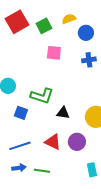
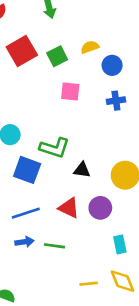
blue square: (21, 113) -> (27, 170), size x1.5

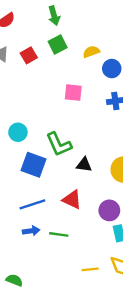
red square: (22, 51) -> (29, 55), size x0.6
green square: (57, 56) -> (58, 44), moved
green L-shape: (55, 148) -> (59, 144), turned 48
purple circle: (100, 208) -> (109, 210), moved

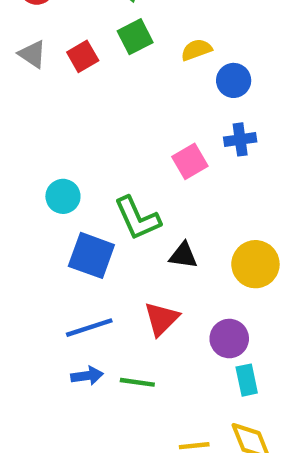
pink square: (73, 93) -> (190, 161), moved, turned -36
red triangle: (72, 200) -> (161, 319), turned 50

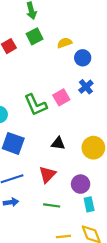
blue cross: (240, 139) -> (86, 87), turned -32
green L-shape: (137, 218) -> (36, 105), moved
green line: (137, 382) -> (52, 205), moved

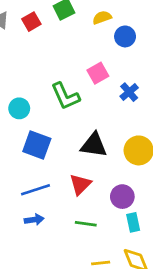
blue cross: (86, 87) -> (129, 92), moved
pink square: (61, 97) -> (98, 73), moved
black triangle: (58, 143) -> (94, 145), size x1.5

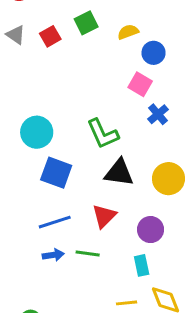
pink square: (98, 73) -> (140, 84), moved, turned -30
green L-shape: (65, 96) -> (103, 134), moved
cyan circle: (19, 108) -> (37, 132), size x1.4
cyan rectangle: (133, 222) -> (142, 265), moved
green line: (86, 224) -> (88, 253), moved

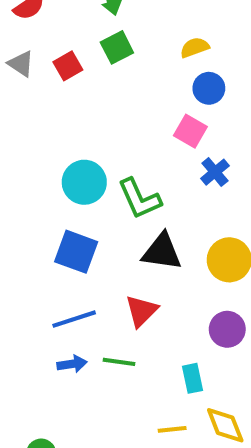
yellow semicircle: (128, 32) -> (195, 47), moved
cyan circle: (37, 132) -> (84, 182), moved
purple circle: (151, 230) -> (227, 329), moved

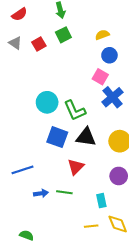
blue cross: (215, 172) -> (113, 97), size x1.5
blue square: (76, 252) -> (57, 137), moved
blue line: (74, 319) -> (23, 170), moved

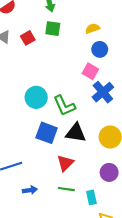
green square: (63, 35) -> (53, 29), turned 35
green line: (64, 192) -> (66, 189), moved

